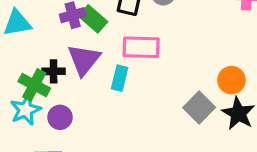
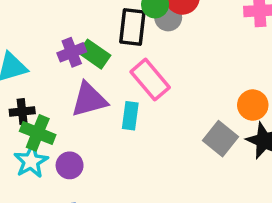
pink rectangle: (141, 47) -> (150, 80), turned 54
purple triangle: (84, 60) -> (89, 100), turned 42
black cross: (54, 71) -> (22, 112), moved

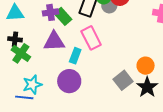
cyan star: (31, 161) -> (32, 84), moved
purple circle: (70, 165) -> (69, 81), moved, size x1.5

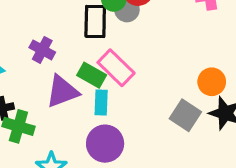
purple cross: (51, 12) -> (42, 50), turned -35
green rectangle: (63, 16) -> (92, 75), moved

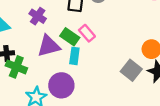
pink rectangle: (116, 68) -> (87, 33), size x0.7
purple circle: (105, 144) -> (61, 85), moved

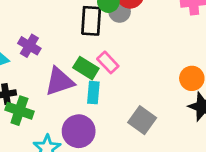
purple cross: (38, 16) -> (29, 46), moved
gray square: (131, 70) -> (142, 120), moved

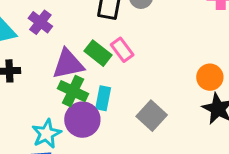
cyan rectangle: (93, 93) -> (103, 98), moved
green cross: (19, 111) -> (73, 91), moved

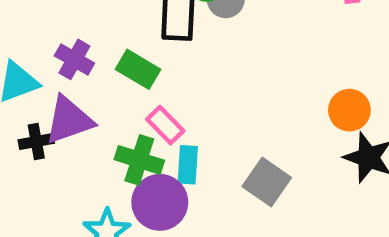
pink rectangle: (122, 50) -> (165, 125), moved
green rectangle: (98, 53) -> (138, 69), moved
purple triangle: (68, 64) -> (69, 120), moved

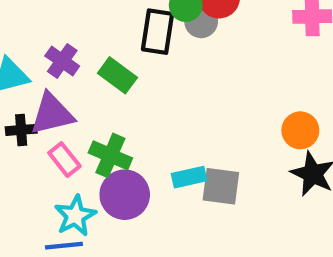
pink rectangle: (165, 125) -> (64, 160), moved
cyan rectangle: (188, 165) -> (189, 177), moved, turned 68
gray square: (267, 182) -> (221, 186), turned -33

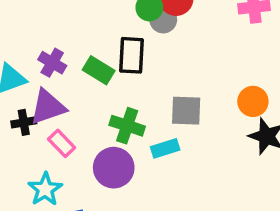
black rectangle: (157, 32) -> (131, 55), moved
green cross: (110, 155) -> (127, 126), moved
gray square: (221, 186) -> (186, 111), moved
cyan star: (75, 216) -> (45, 189), moved

